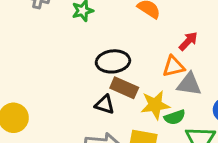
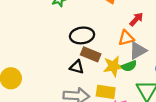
gray triangle: (189, 84) -> (138, 51), turned -36
green semicircle: (175, 117) -> (129, 66), moved

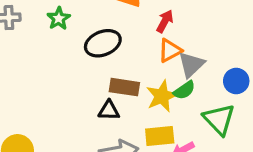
red arrow: (136, 19) -> (165, 21), moved
black ellipse: (82, 35) -> (103, 43), moved

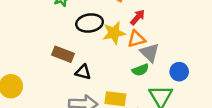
gray triangle: (191, 65) -> (150, 53), turned -45
brown rectangle: (124, 87) -> (63, 54), moved
yellow star: (162, 96) -> (114, 33), moved

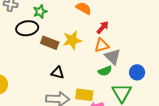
black ellipse: (90, 23) -> (27, 28), moved
yellow star: (114, 33) -> (72, 40), moved
brown rectangle: (63, 54) -> (50, 43), moved

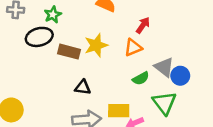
red arrow: (103, 27) -> (143, 25), moved
gray triangle: (113, 57) -> (164, 67), moved

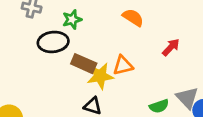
yellow star: (96, 45) -> (100, 76), moved
orange triangle: (133, 48) -> (123, 65), moved

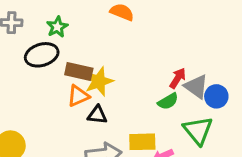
red arrow: (171, 47) -> (178, 78), moved
orange triangle: (123, 65) -> (78, 96), moved

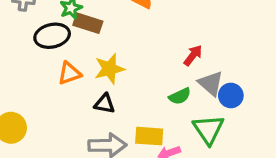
brown rectangle: (79, 72) -> (88, 23), moved
red arrow: (178, 78) -> (193, 55), moved
orange triangle: (78, 96) -> (69, 73), moved

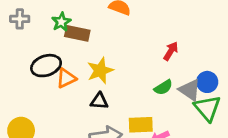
black ellipse: (52, 36) -> (46, 66), moved
gray triangle: (211, 83) -> (190, 90), moved
green triangle: (208, 129) -> (207, 108), moved

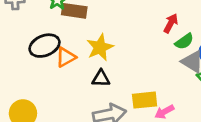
green semicircle: (163, 87) -> (184, 41), moved

